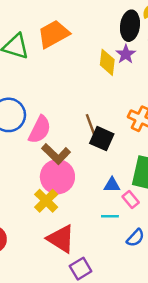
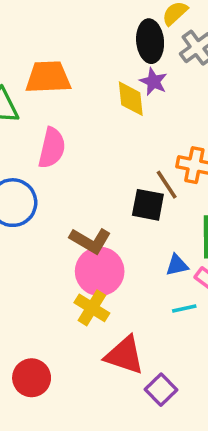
orange trapezoid: (54, 34) -> (48, 77), turned 40
brown line: (91, 125) -> (167, 185), moved
pink semicircle: (40, 130) -> (52, 148), moved

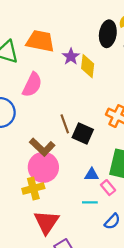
purple star: (153, 82) -> (71, 57), moved
brown line: (167, 185) -> (65, 124), moved
yellow cross: (92, 308) -> (33, 188), turned 30
red triangle: (125, 355) -> (46, 222), turned 32

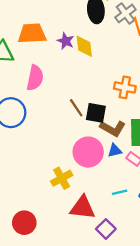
brown L-shape: (42, 147) -> (113, 128), moved
pink circle: (43, 167) -> (88, 152), moved
cyan line: (90, 202) -> (120, 192), moved
red triangle: (46, 222) -> (83, 208), turned -44

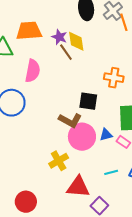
brown line: (76, 108) -> (66, 52), moved
brown L-shape: (113, 128) -> (70, 120), moved

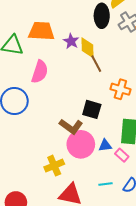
brown line: (66, 52) -> (96, 64), moved

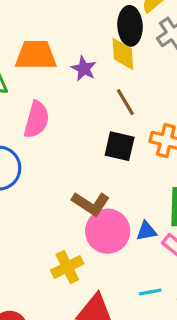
yellow diamond: (88, 48) -> (123, 54), moved
black square: (92, 109) -> (120, 146), moved

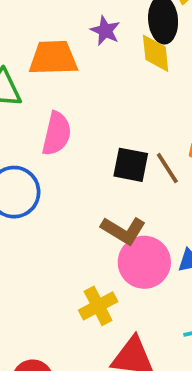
purple star: (84, 69) -> (105, 31), moved
brown line: (125, 102) -> (167, 168), moved
black square: (120, 146) -> (131, 165), moved

